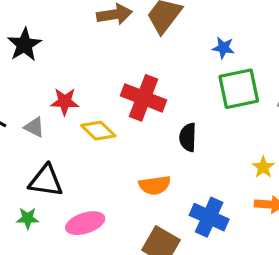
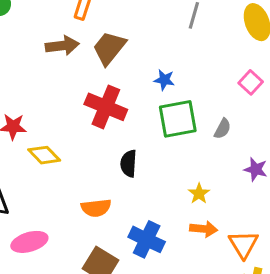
red cross: (144, 98) -> (106, 107), moved

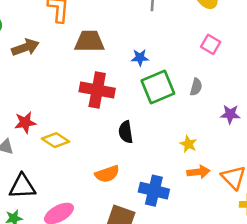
brown arrow: (62, 46) -> (25, 47), moved
brown trapezoid: (109, 48) -> (89, 41), turned 64

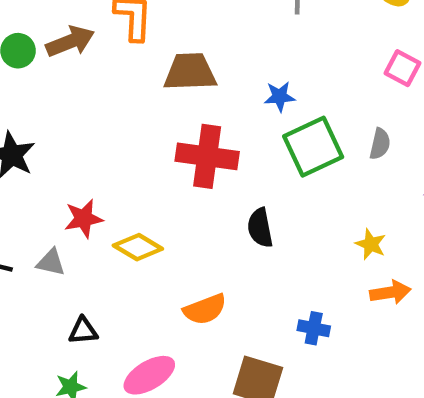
brown arrow: (25, 47) -> (70, 41), moved
orange semicircle: (107, 174) -> (205, 309), moved
black triangle: (22, 187) -> (83, 331), size x0.6
blue cross: (154, 191) -> (314, 328), size x0.6

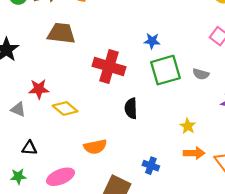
brown trapezoid: (190, 72) -> (61, 33), moved
gray semicircle: (380, 144) -> (201, 74), turned 84

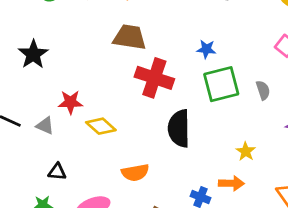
brown trapezoid: (61, 33) -> (130, 37), moved
gray semicircle: (201, 74) -> (263, 90), turned -126
black semicircle: (131, 108) -> (179, 128), size x1.5
orange arrow: (194, 153) -> (231, 183), moved

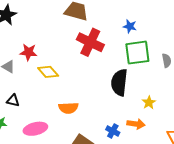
black semicircle: (179, 128) -> (119, 82), moved

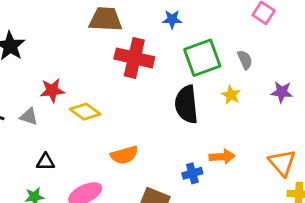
blue star: (130, 26) -> (172, 19), moved
yellow star: (149, 103) -> (231, 95), moved
blue cross: (113, 131) -> (192, 173), turned -32

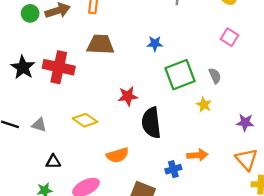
red cross: (134, 58) -> (59, 67), moved
red star: (52, 90) -> (128, 96), moved
purple star: (282, 92) -> (245, 122), moved
black semicircle: (186, 104) -> (151, 123), moved

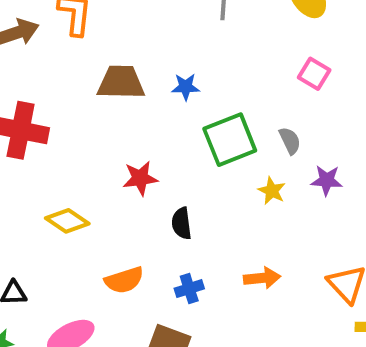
brown trapezoid: (100, 44) -> (121, 82), moved
purple star: (245, 122) -> (327, 180), moved
black semicircle: (151, 123) -> (182, 223), size x0.6
blue cross: (173, 169) -> (189, 289), moved

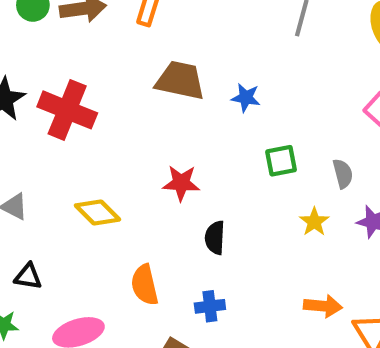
green square: (230, 140) -> (281, 161), size x0.6
orange arrow: (262, 278) -> (323, 306), moved
orange semicircle: (124, 280) -> (145, 285), turned 84

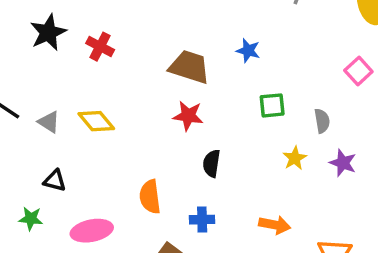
brown trapezoid: (180, 80) -> (189, 67), moved
red cross: (67, 110) -> (100, 47), size x0.6
yellow diamond: (97, 212) -> (96, 121), moved
orange arrow: (323, 306) -> (275, 225), moved

